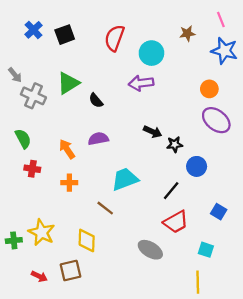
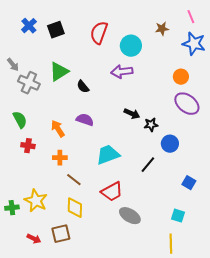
purple semicircle: (98, 139) -> (85, 120), turned 30
brown line: (105, 208) -> (74, 180), moved
red trapezoid: (176, 222) -> (112, 192), moved

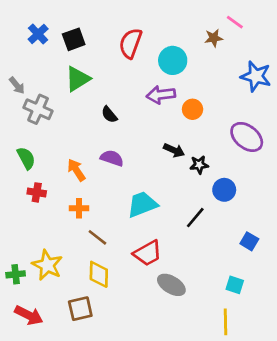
pink line: (191, 17) -> (235, 22), moved, turned -32
blue star: (194, 44) -> (256, 76), moved
green triangle: (59, 72) -> (78, 79), moved
orange circle: (181, 77) -> (193, 109), moved
red arrow: (34, 239) -> (29, 315), moved, size x1.5

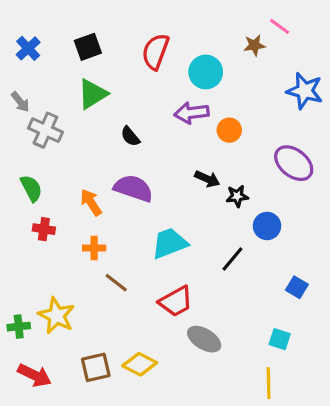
blue cross: (38, 34) -> (28, 48), moved
purple semicircle: (112, 158) -> (133, 188), size x1.4
yellow diamond: (99, 274) -> (140, 364), moved, turned -64

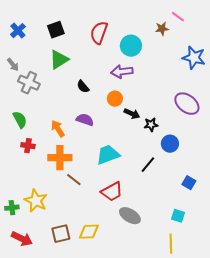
orange circle: (229, 130) -> (115, 99), moved
purple semicircle: (133, 188) -> (85, 120), size x0.7
orange cross: (94, 248) -> (60, 158), size x1.6
yellow diamond: (140, 364) -> (89, 232), turned -30

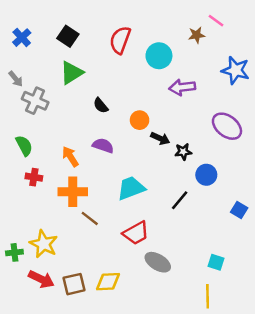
black square: (56, 30) -> (68, 36), turned -36
purple arrow: (122, 72) -> (182, 87), moved
blue square: (189, 183) -> (239, 210), moved
red arrow: (22, 239) -> (41, 279), moved

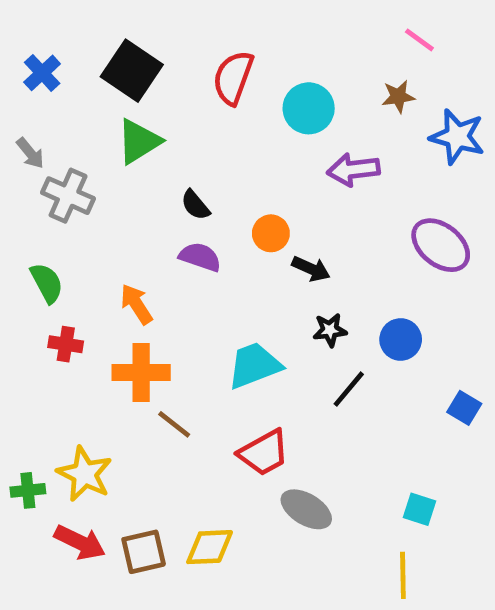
brown star: (197, 35) -> (398, 97), moved
black square: (68, 36) -> (132, 71), size x1.4
purple semicircle: (103, 146) -> (200, 257), moved
black star: (183, 152) -> (330, 330), moved

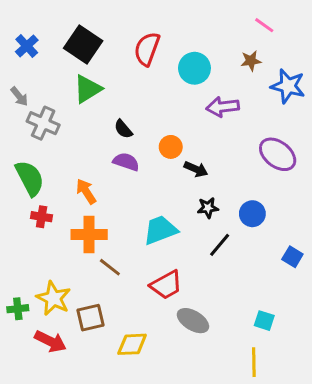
green semicircle: (47, 283) -> (30, 178), size x1.4
brown square: (144, 552) -> (91, 318), moved

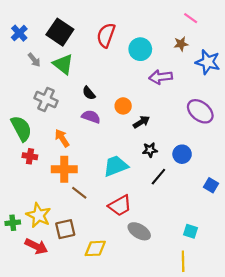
green triangle: (88, 89) -> (63, 64), turned -50
gray arrow: (19, 96) -> (34, 60), moved
gray cross: (43, 123) -> (46, 100), moved
black arrow: (196, 169) -> (141, 122), turned -56

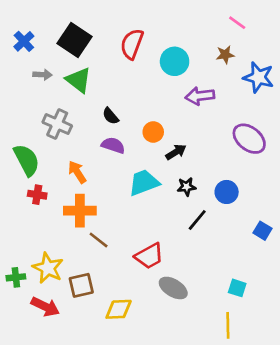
gray arrow: (34, 60) -> (43, 75), turned -48
cyan trapezoid: (116, 166) -> (144, 183), moved

